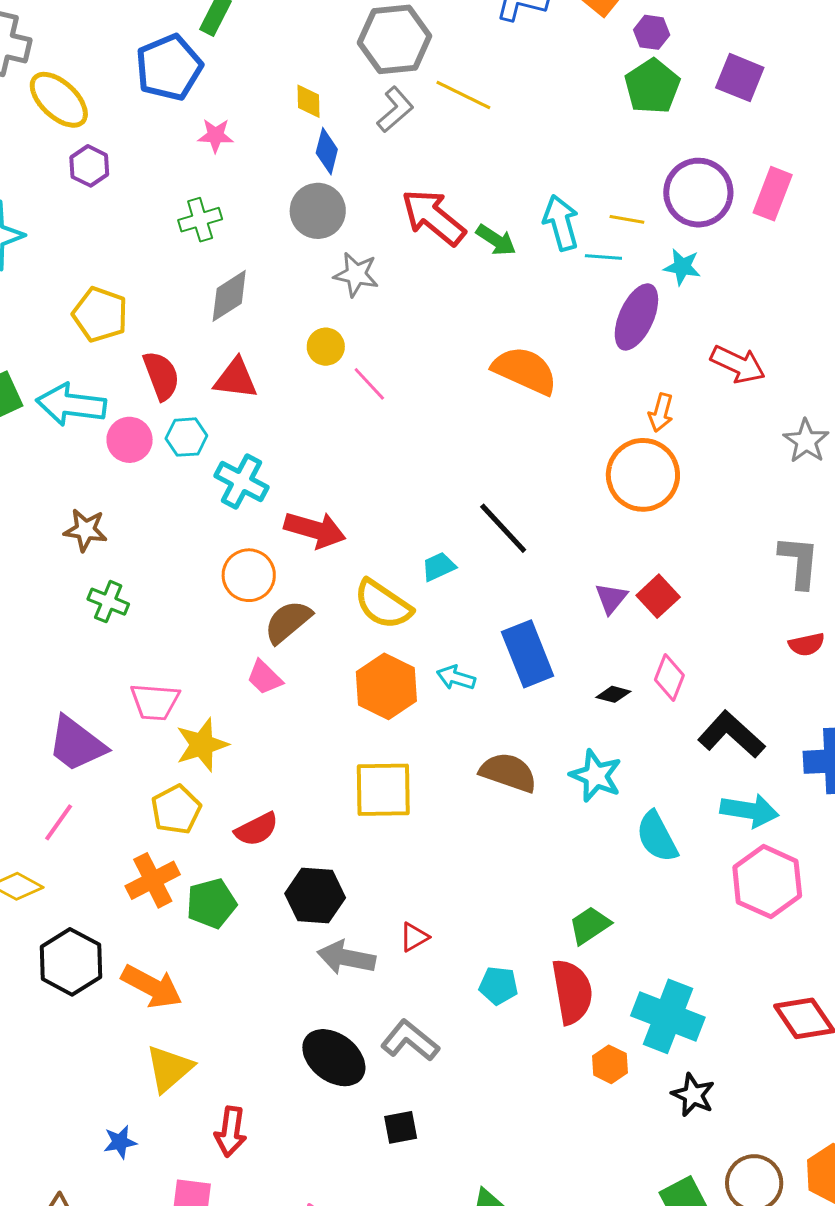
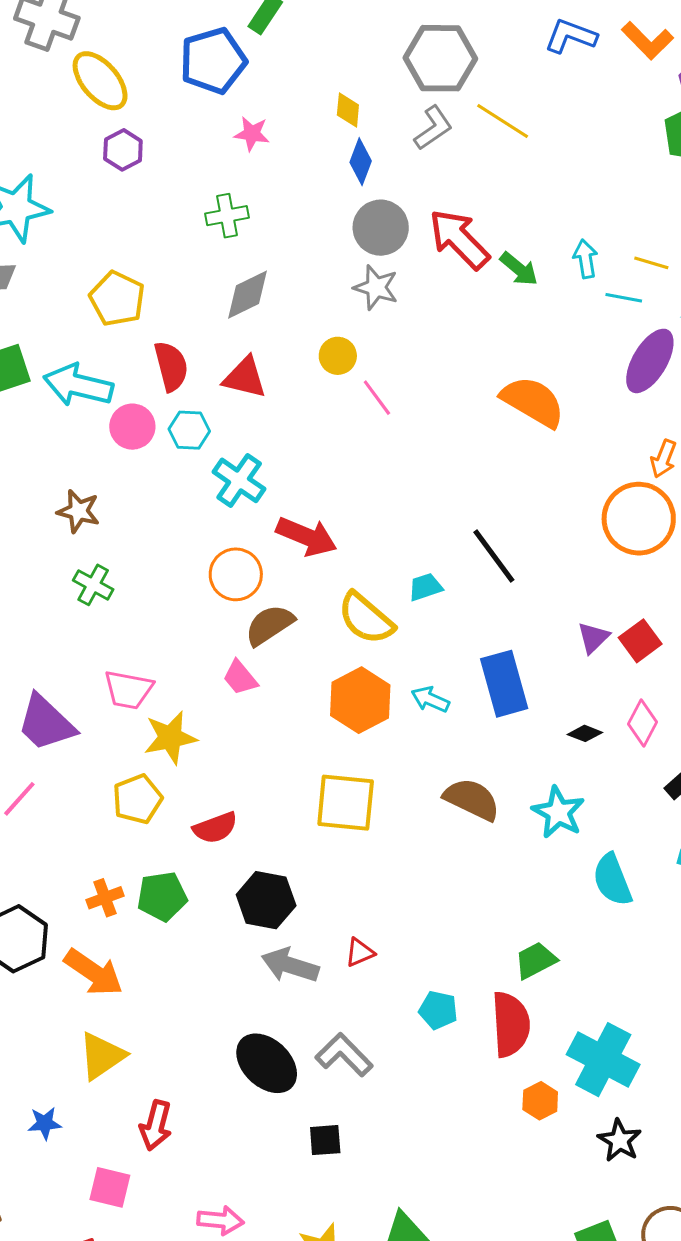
gray circle: (318, 211) -> (381, 228), moved
cyan arrow: (561, 223) -> (585, 259), size x0.7
orange cross: (153, 880) -> (105, 898), moved, size x0.7

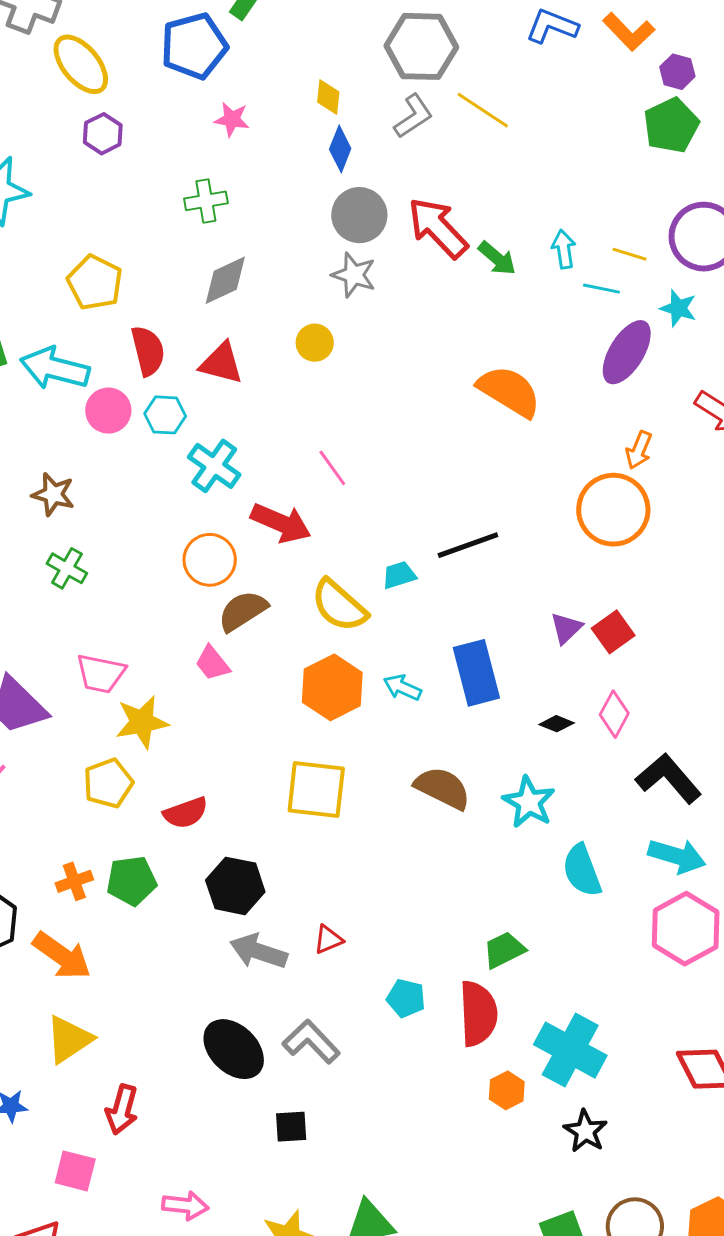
pink line: (377, 398) -> (332, 468), moved
black line: (494, 556) -> (468, 545), turned -74

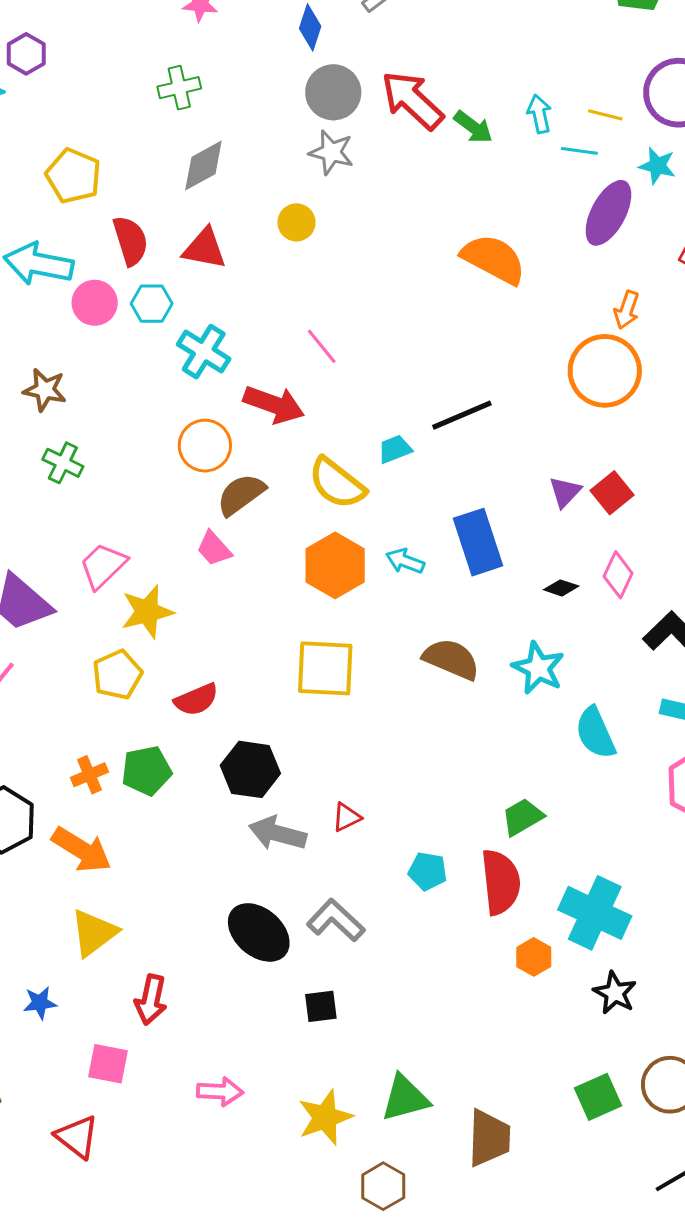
purple hexagon: (103, 134) -> (26, 54), moved
pink trapezoid: (101, 674) -> (103, 566), turned 128

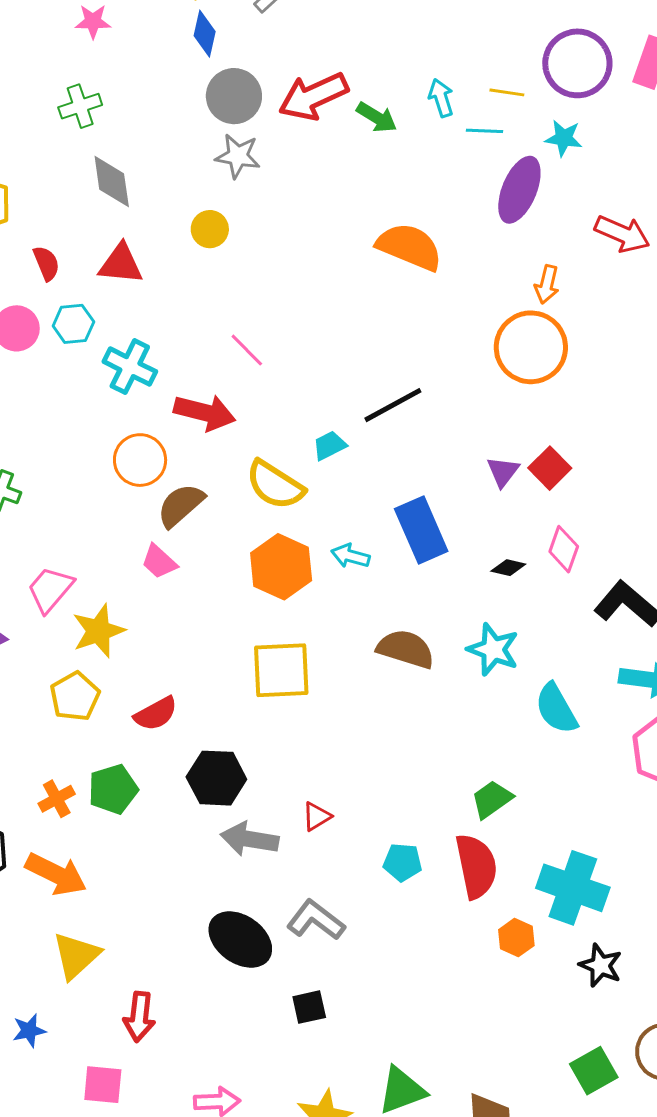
red arrow: (412, 100) -> (313, 96), turned -62
gray diamond: (203, 166) -> (112, 181), turned -64
red semicircle: (131, 241) -> (46, 263), size x0.7

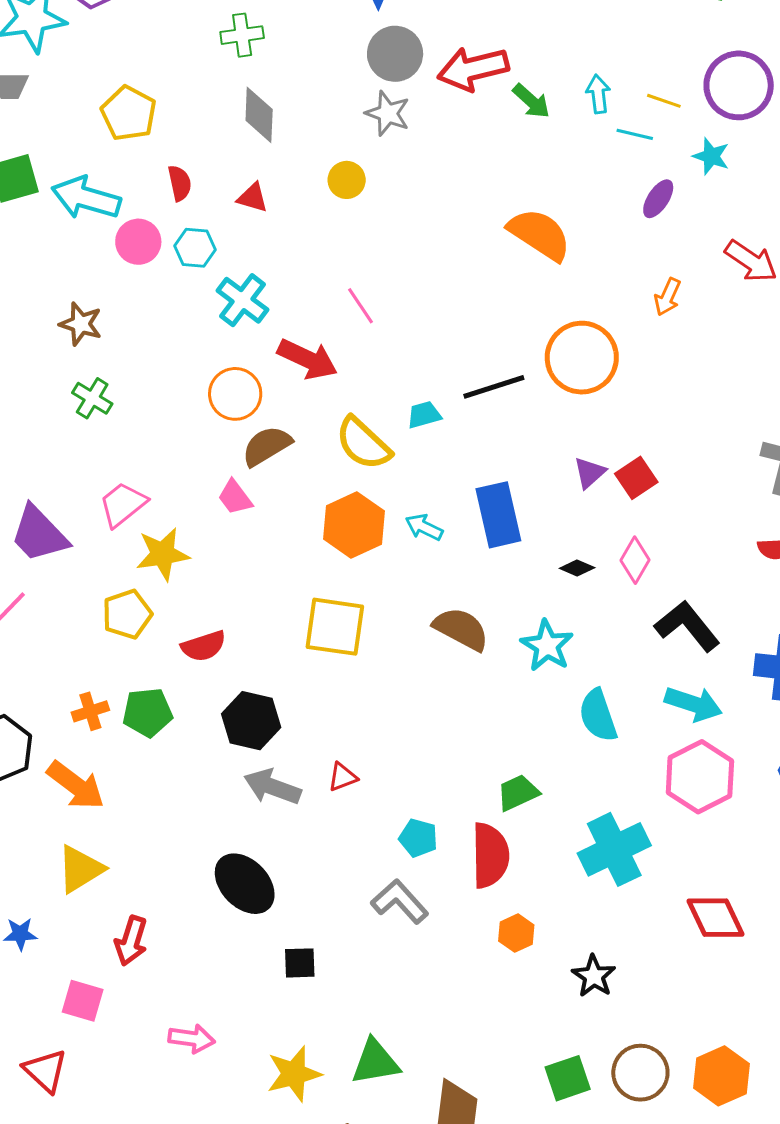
purple ellipse: (519, 190) -> (658, 199), size x0.6
red triangle: (121, 264) -> (253, 198), size x0.7
orange circle: (531, 347) -> (582, 358), moved
cyan cross: (573, 888) -> (614, 849), moved, turned 34
gray L-shape: (316, 920) -> (400, 902), moved

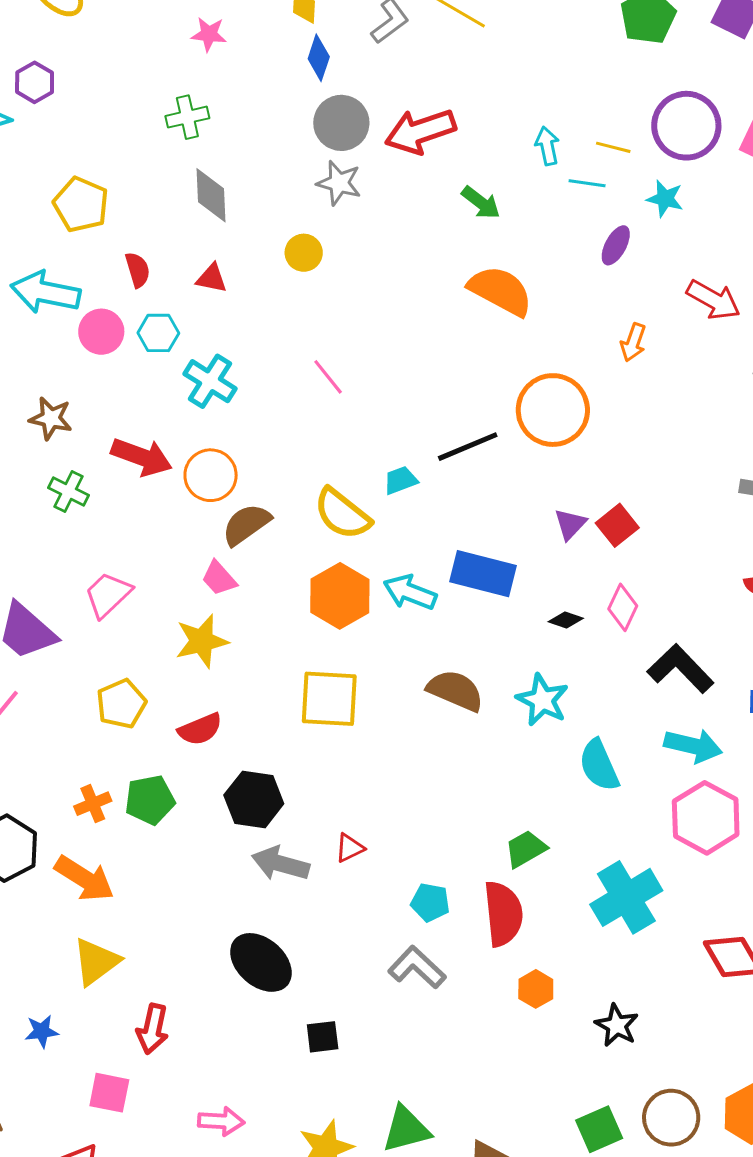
green arrow: (531, 101) -> (481, 203), moved
red arrow: (308, 359) -> (142, 457), moved
blue rectangle: (498, 515) -> (483, 574), turned -58
cyan arrow: (424, 527) -> (410, 592), size x1.4
yellow star: (163, 554) -> (202, 641), moved

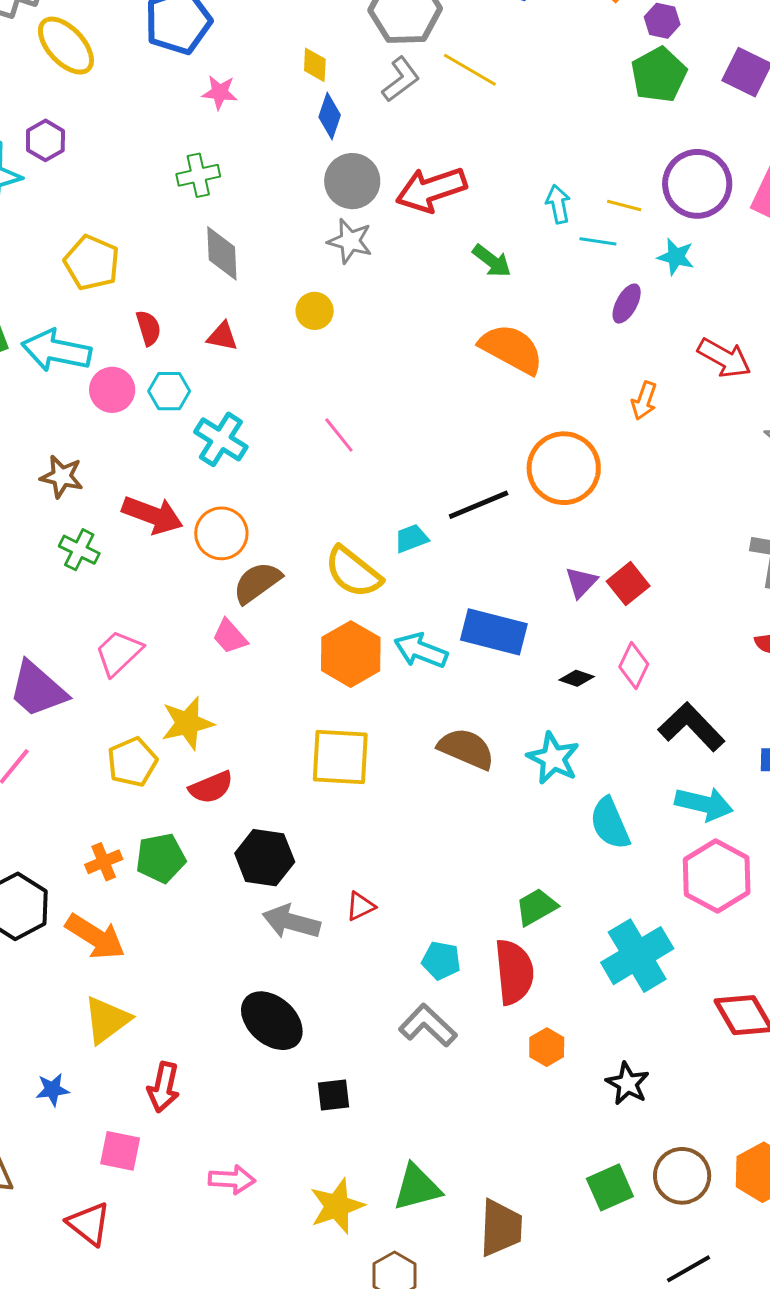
yellow star: (202, 641) -> (187, 723), moved

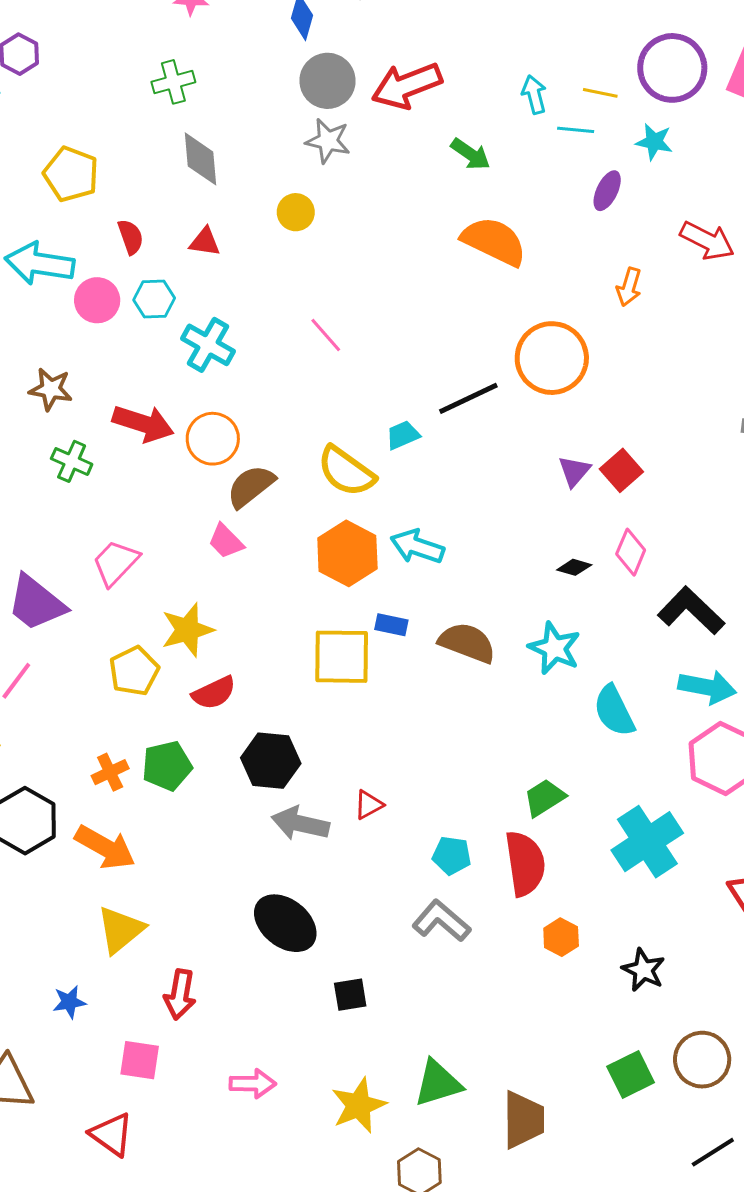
blue rectangle: (494, 632) -> (391, 625), moved, size x0.5

